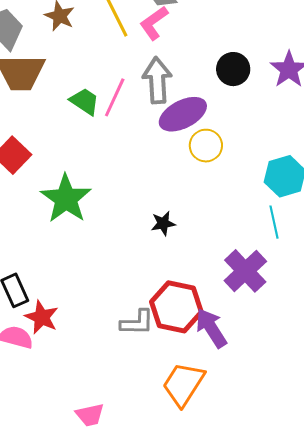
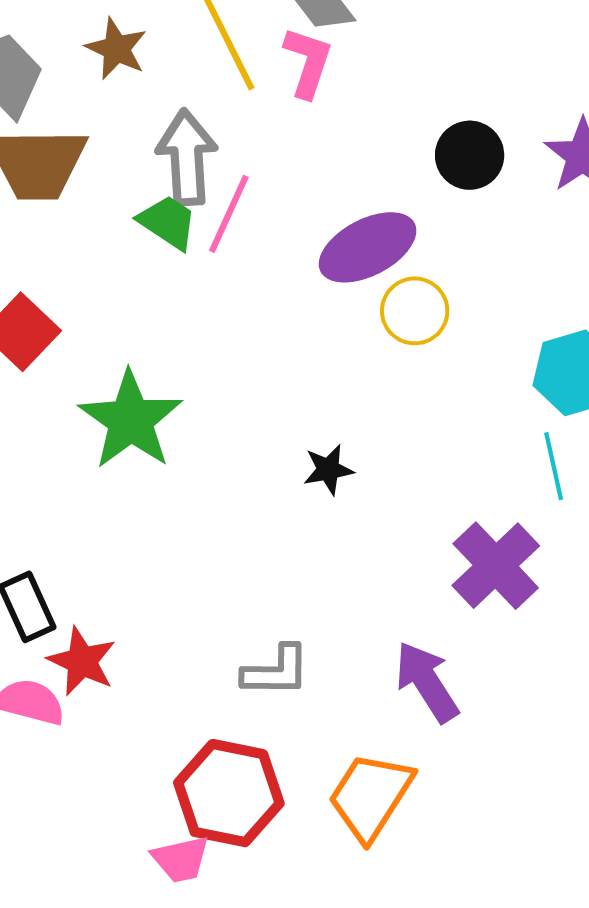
pink L-shape: (154, 23) -> (308, 62), turned 144
gray arrow: (157, 80) -> (187, 157), moved
red hexagon: (176, 307) -> (229, 793), moved

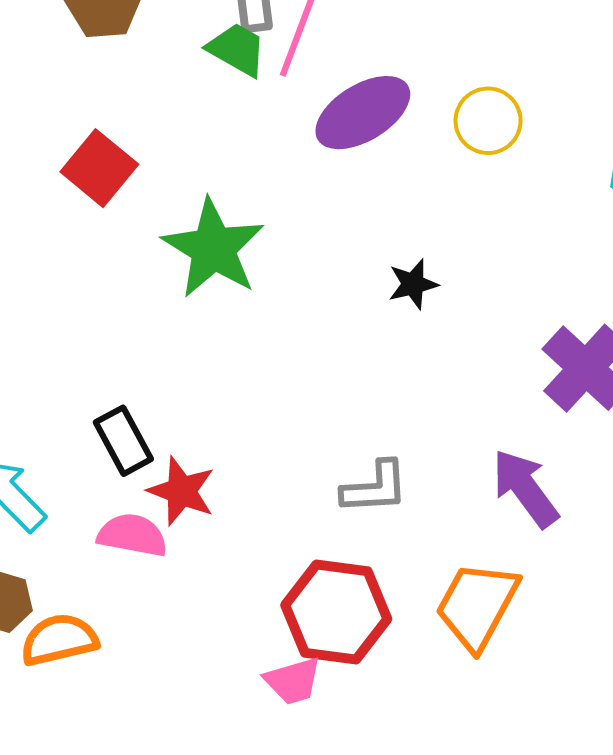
purple ellipse: (368, 247) -> (363, 113), moved

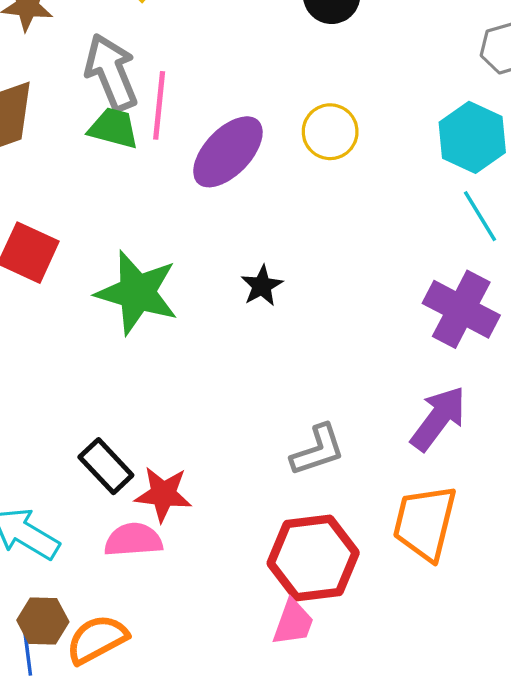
black star: (413, 284) -> (262, 286), moved
purple arrow: (525, 488) -> (438, 418), turned 88
pink trapezoid: (293, 681) -> (293, 623), turned -39

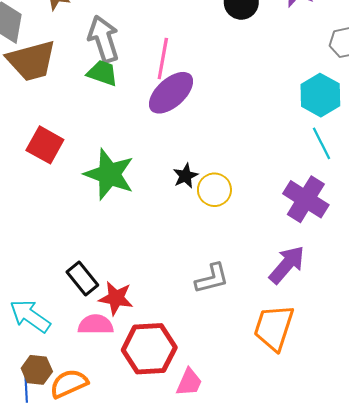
pink line: (159, 105) -> (163, 58), moved
yellow circle: (330, 132) -> (214, 190), moved
red hexagon: (313, 558) -> (149, 349), moved

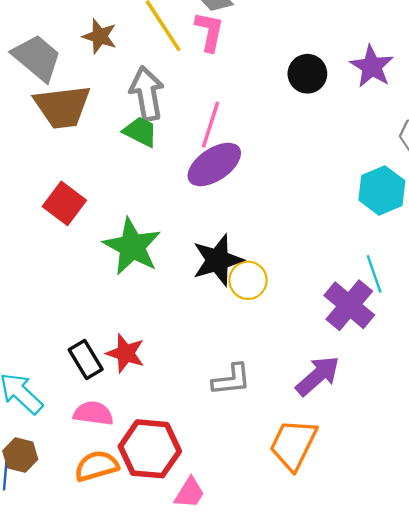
cyan line: (321, 143) -> (374, 274), moved
black star: (185, 176) -> (218, 260), size x1.8
red star: (116, 298) -> (126, 353), moved
orange semicircle: (69, 384) -> (97, 466), moved

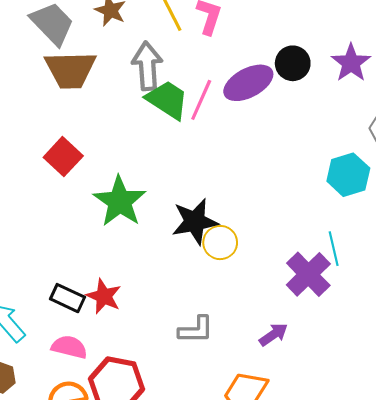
green trapezoid: (140, 132) -> (167, 100), moved, size x1.4
purple ellipse: (214, 164) -> (248, 83), moved
black rectangle: (86, 359) -> (67, 298), turned -40
purple arrow: (318, 376) -> (274, 335), size x0.7

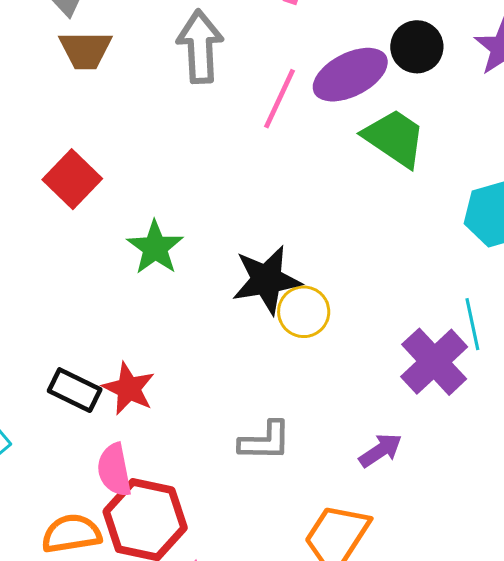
brown trapezoid: (70, 70) -> (85, 50), size x0.7
green trapezoid: (167, 100) -> (394, 138), moved
green star: (120, 201) -> (155, 248), size x0.7
pink semicircle: (69, 347) -> (114, 470), moved, turned -116

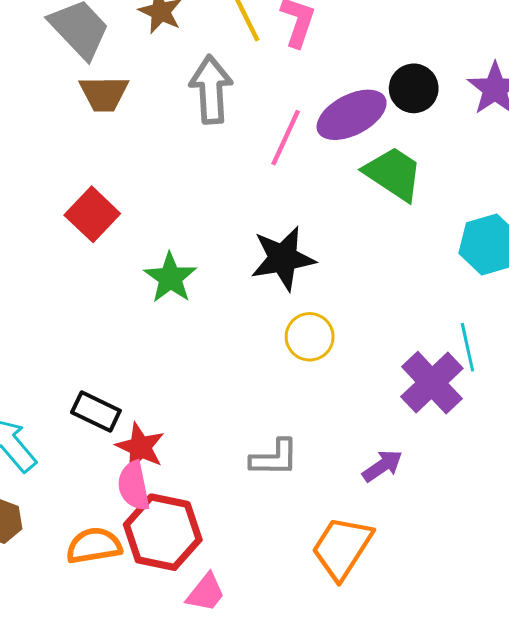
black star: (267, 280) -> (283, 258), moved
red star: (129, 389) -> (140, 447), moved

